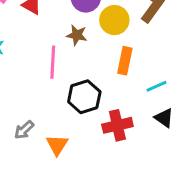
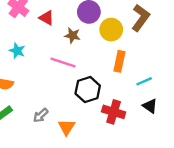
brown star: (77, 35) -> (72, 35), moved
pink line: (53, 62) -> (63, 62), turned -75
red cross: (117, 125) -> (114, 112), turned 30

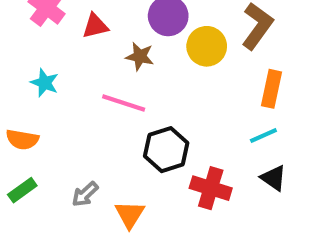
red triangle: (47, 18) -> (95, 26), turned -42
orange rectangle: (119, 61) -> (271, 89), moved

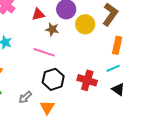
red triangle: (95, 26) -> (38, 14), moved
black hexagon: (166, 150) -> (53, 79), moved
red cross: (211, 188) -> (87, 80), moved

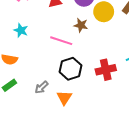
brown star: (52, 29) -> (81, 25), moved
red cross: (87, 80) -> (106, 70), turned -30

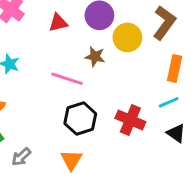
red cross: (106, 70) -> (130, 120), turned 36
gray arrow: (42, 87) -> (21, 157), moved

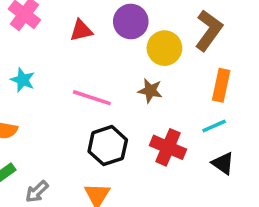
brown star: (95, 57) -> (150, 91), moved

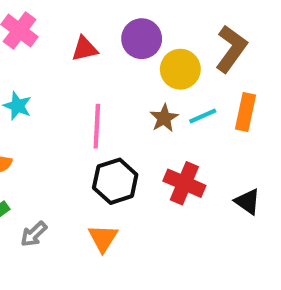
brown star: (150, 91) -> (164, 118), turned 30
pink line: (92, 98) -> (97, 126), turned 75
cyan line: (214, 126) -> (203, 116), moved

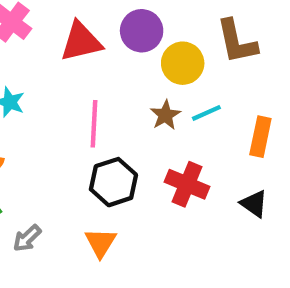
red triangle: (85, 49) -> (81, 42), size x1.5
brown L-shape: (231, 49) -> (237, 42), turned 132
orange rectangle: (245, 112) -> (260, 137), moved

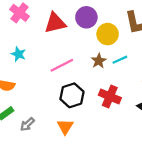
pink line: (94, 124) -> (62, 65), turned 60

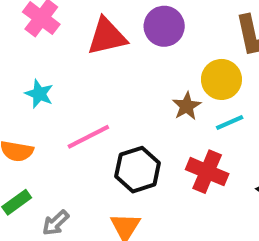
yellow circle: (108, 34) -> (221, 79), moved
cyan line: (120, 60) -> (230, 122), moved
pink line: (62, 65) -> (88, 137), moved

